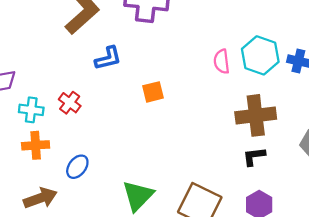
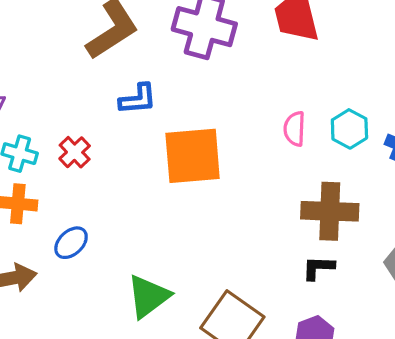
cyan hexagon: (260, 55) -> (349, 129), size x0.7
orange square: (153, 92) -> (193, 156), size x2.0

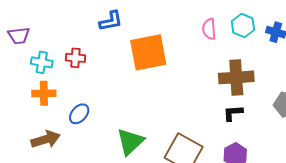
red cross: (75, 152) -> (75, 58), turned -36

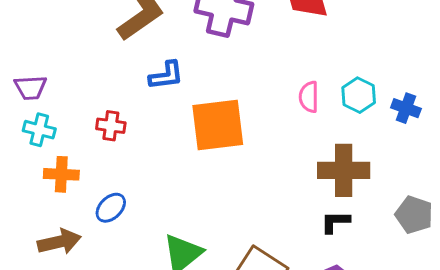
cyan cross: (42, 62) -> (39, 130), moved

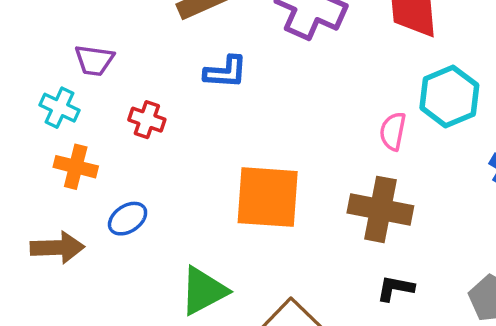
purple trapezoid: (30, 88) -> (94, 60), moved
cyan hexagon: (359, 95) -> (449, 96), moved, size x1.4
orange square: (218, 125) -> (268, 197), moved
brown cross: (344, 170) -> (380, 209), moved

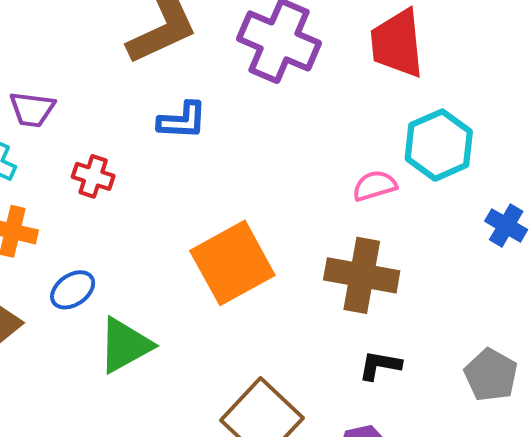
pink semicircle: (393, 131) -> (375, 186), turned 63
orange square: (268, 197) -> (232, 263), turned -32
green triangle: (204, 291) -> (125, 345), moved

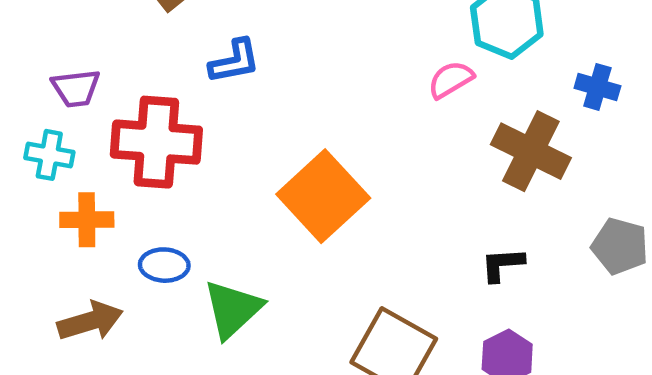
red cross: (93, 176) -> (156, 142), size x2.0
brown cross: (362, 275) -> (531, 151), moved, turned 30
blue ellipse: (73, 290) -> (164, 265), turned 51

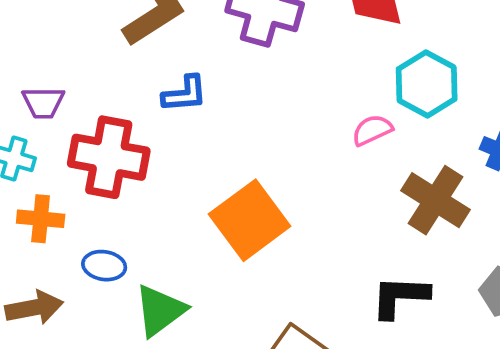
black L-shape: (502, 264) -> (400, 297), size x1.5

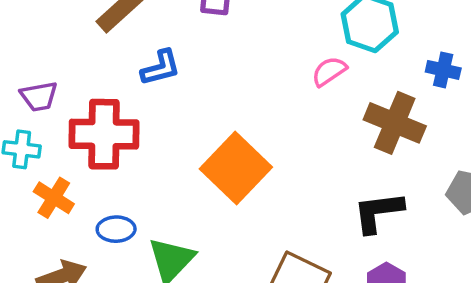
orange cross: (41, 219) -> (54, 198), turned 36

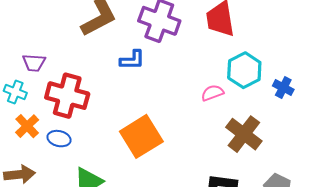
blue L-shape: (161, 68) -> (132, 60), moved
blue cross: (443, 70) -> (283, 88), moved
blue ellipse: (116, 229) -> (59, 139), moved

